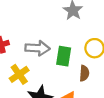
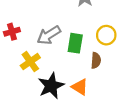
gray arrow: (37, 48) -> (49, 35), turned 145

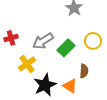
green rectangle: (75, 43) -> (66, 48), turned 36
brown semicircle: (96, 60) -> (84, 71), moved

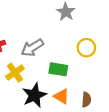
green rectangle: (66, 48) -> (58, 69), moved, turned 54
brown semicircle: (84, 71) -> (86, 100), moved

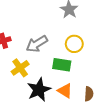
yellow circle: (86, 48) -> (74, 44), moved

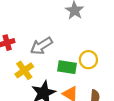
yellow circle: (74, 44) -> (88, 60), moved

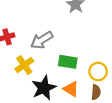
yellow circle: (88, 60) -> (98, 72), moved

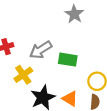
green rectangle: (68, 62) -> (68, 60), moved

